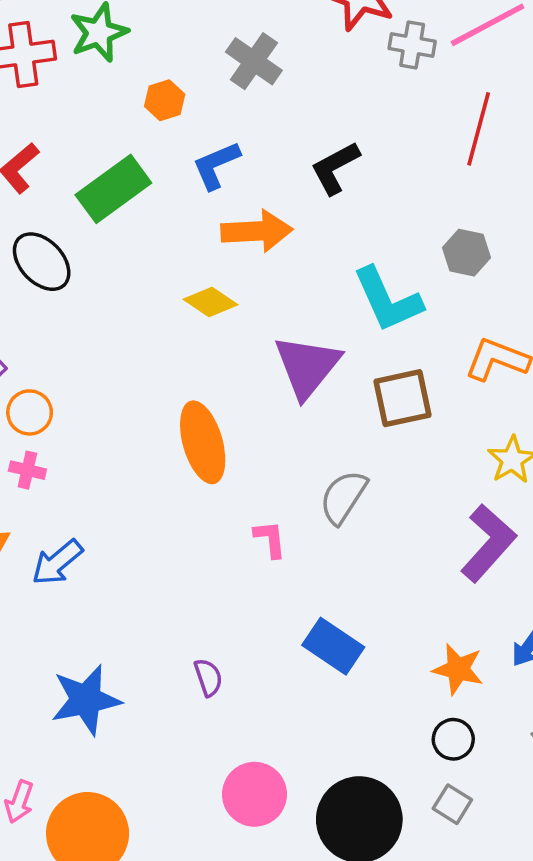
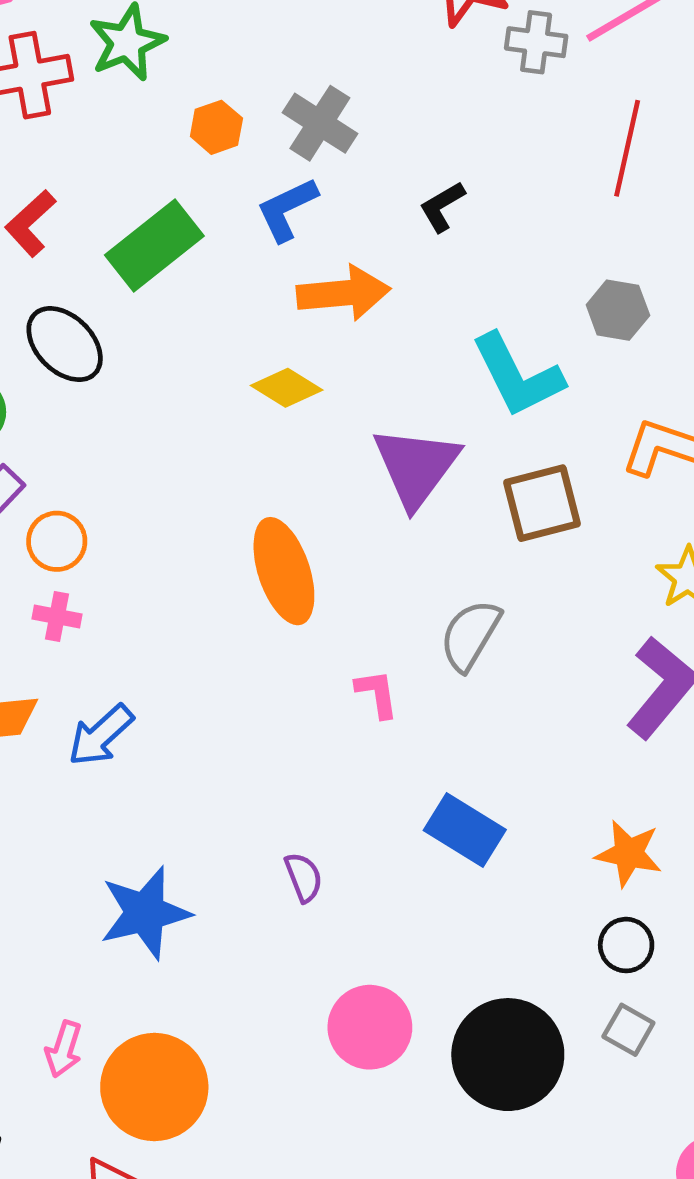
gray cross: (254, 61) -> (320, 123), moved
black L-shape: (335, 168) -> (442, 206), size x0.7

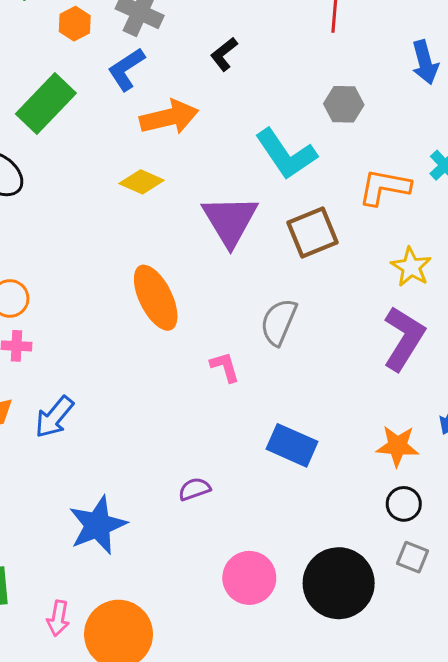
purple semicircle: (304, 877) -> (195, 489), turned -80

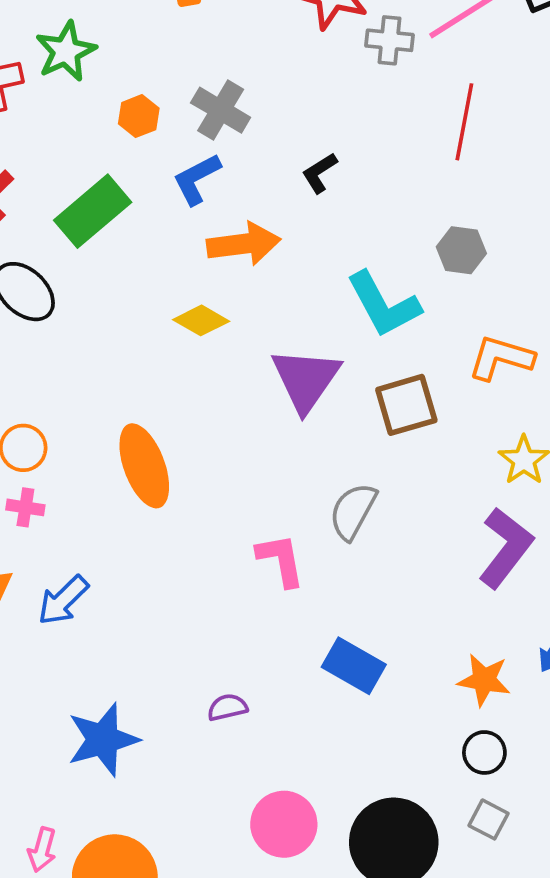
orange ellipse: (156, 298) -> (144, 466), moved
pink L-shape: (225, 367) -> (281, 560), size x1.4

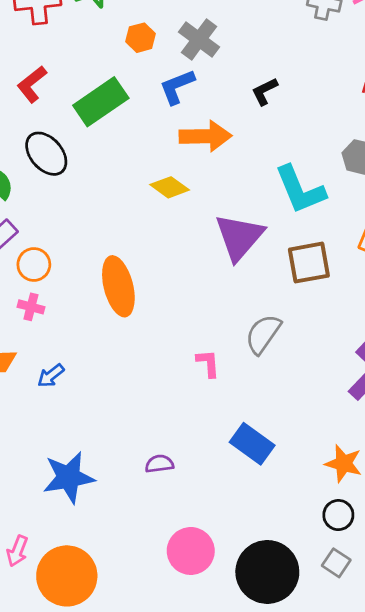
pink L-shape: (281, 560) -> (208, 363), size x0.7
blue arrow: (63, 600) -> (51, 376), size x0.7

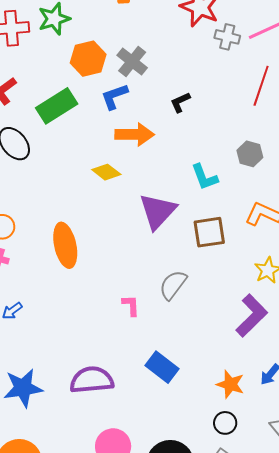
orange hexagon: (141, 38) -> (88, 59), size x1.6
cyan L-shape: (300, 190) -> (204, 177), size x0.7
purple semicircle: (159, 464) -> (92, 380), size x2.0

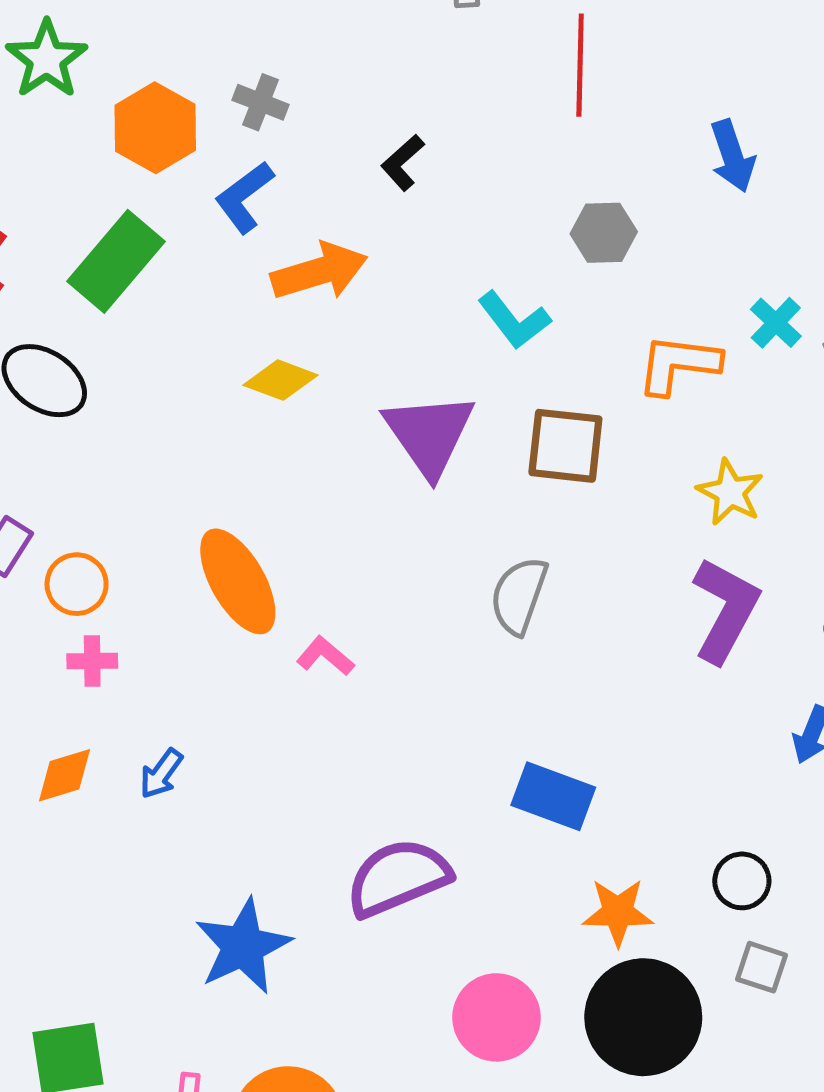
gray cross: (132, 61) -> (260, 102), size x0.7
brown square: (209, 232) -> (565, 446), turned 32
pink L-shape: (131, 305) -> (325, 656), moved, turned -30
orange star: (230, 384) -> (618, 912), moved

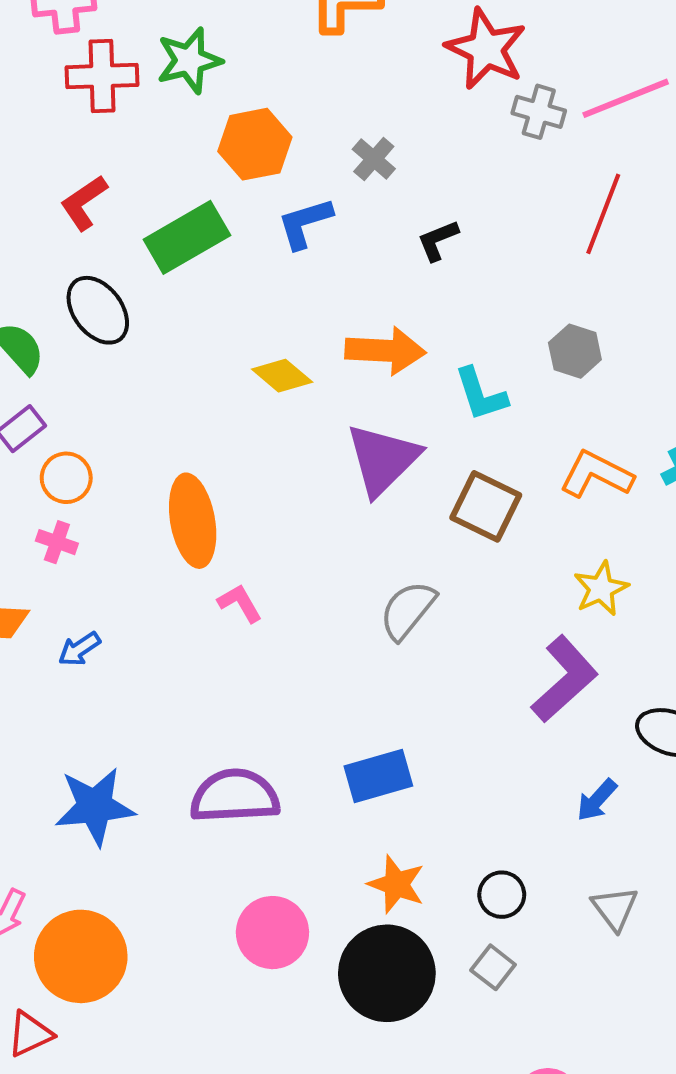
gray cross: (260, 102) -> (374, 159), moved
orange arrow: (319, 271) -> (385, 351), moved
blue rectangle: (553, 796) -> (378, 776), turned -56

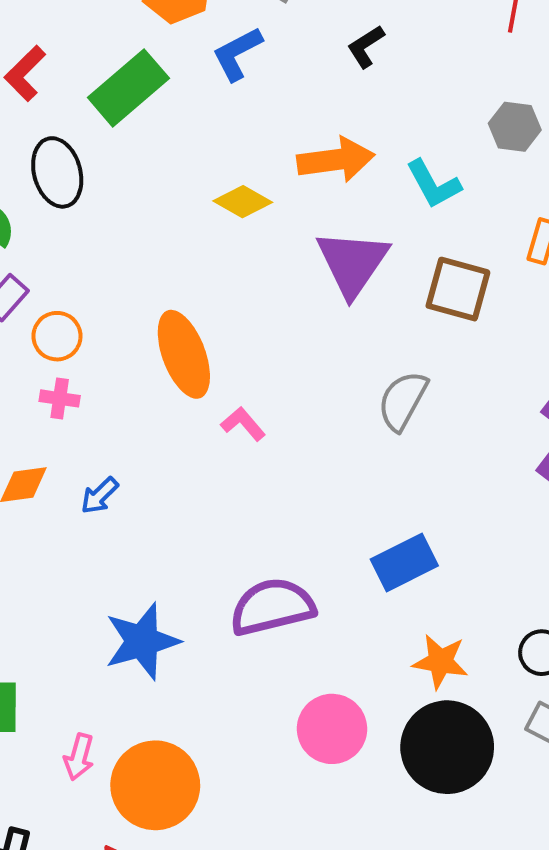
black ellipse: (98, 310) -> (57, 172), turned 32

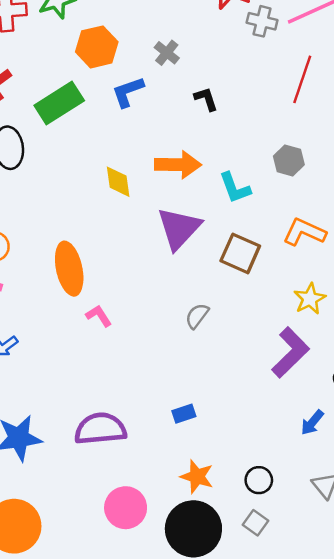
black L-shape: (366, 46) -> (206, 99), turned 96
yellow diamond: (243, 202) -> (118, 182), turned 44
gray semicircle: (403, 401) -> (197, 316), size x0.7
blue rectangle: (404, 562) -> (184, 414), size x0.6

